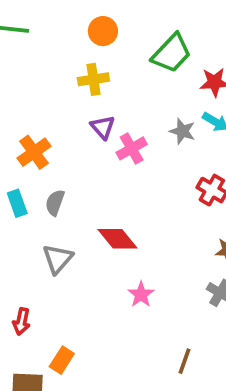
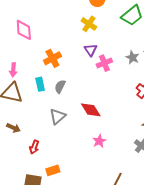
yellow cross: (93, 79) -> (89, 24), turned 35
orange rectangle: (62, 360) -> (53, 170), turned 32

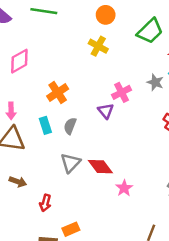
pink diamond: (24, 30) -> (19, 61), turned 70
purple triangle: (91, 50) -> (106, 111), moved
red diamond: (91, 110) -> (100, 167), moved

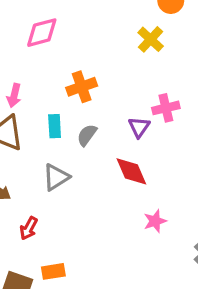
gray triangle: (70, 163) -> (56, 177), moved
red diamond: (100, 167) -> (131, 171), moved
pink star: (124, 188) -> (155, 221), moved

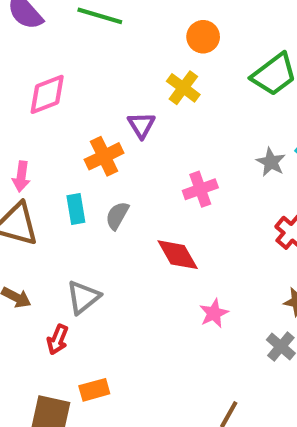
pink cross: (166, 108) -> (200, 189), moved
purple triangle: (139, 127) -> (141, 125), moved
gray triangle: (56, 177) -> (83, 297), moved

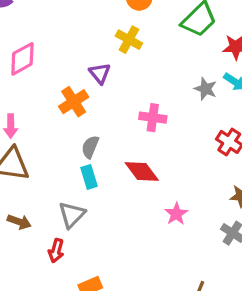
pink cross: (200, 189) -> (153, 118), turned 35
cyan rectangle: (76, 209) -> (89, 177), moved

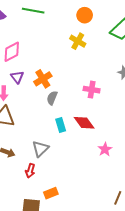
purple triangle: (100, 73) -> (17, 77), moved
gray semicircle: (90, 147) -> (52, 98), moved
cyan rectangle: (89, 177) -> (61, 125), moved

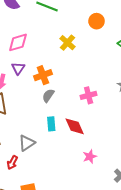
yellow cross: (78, 41) -> (67, 43), moved
pink cross: (92, 90) -> (89, 95), turned -35

